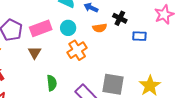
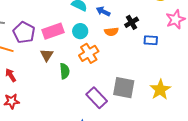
black cross: (120, 18) -> (132, 22), turned 32
green semicircle: (52, 83) -> (65, 71), moved

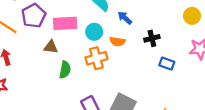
orange semicircle: (111, 32) -> (117, 41), moved
brown triangle: (47, 55) -> (51, 47), turned 48

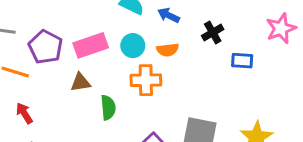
orange cross: (96, 58) -> (146, 80), turned 30

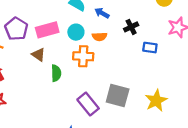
brown triangle: (80, 82) -> (38, 55), turned 40

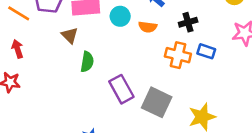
orange cross: (83, 56) -> (178, 55), moved
purple rectangle: (88, 104) -> (121, 89), moved

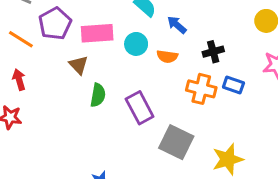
purple rectangle: (121, 89) -> (140, 108), moved

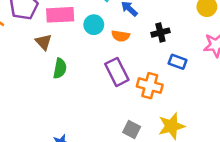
orange cross: (201, 89) -> (150, 86), moved
purple rectangle: (140, 108) -> (117, 72), moved
gray square: (176, 142) -> (132, 130), moved, size x0.6

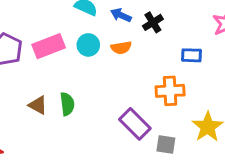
black cross: (160, 33) -> (153, 22), moved
brown triangle: (44, 42) -> (38, 105), moved
purple rectangle: (117, 72) -> (135, 124), moved

